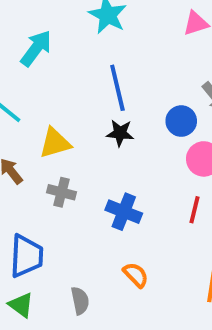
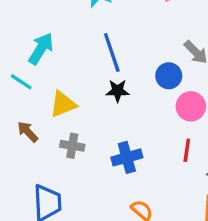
cyan arrow: (36, 48) -> (41, 49), moved
blue cross: (124, 212) -> (127, 157), turned -32

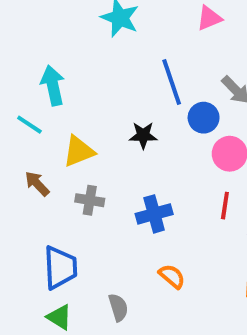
cyan arrow: (41, 49) -> (53, 85), turned -44
blue line: (112, 52) -> (172, 82), moved

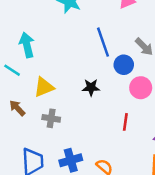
black star: (143, 135) -> (91, 87), moved
red line: (225, 206) -> (125, 122), moved
blue cross: (154, 214) -> (71, 160), moved

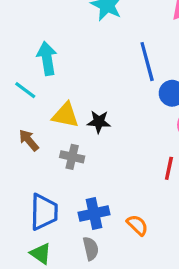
yellow triangle: (44, 87) -> (65, 115), turned 30
black star: (91, 87) -> (99, 122), moved

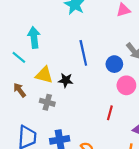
blue line: (147, 62) -> (83, 53), moved

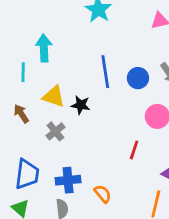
cyan line: (19, 57) -> (23, 72), turned 48
blue circle: (114, 64) -> (138, 78), moved
gray cross: (47, 102) -> (55, 131), turned 32

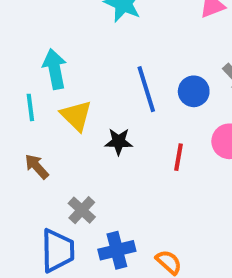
yellow triangle: (54, 96) -> (76, 116), moved, turned 35
gray cross: (55, 131) -> (82, 210), moved
red line: (134, 150) -> (178, 157), moved

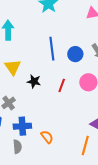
yellow triangle: (76, 116) -> (13, 67), moved
black star: (119, 142) -> (34, 81), moved

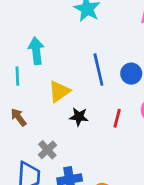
yellow triangle: (13, 67) -> (59, 91), moved, turned 36

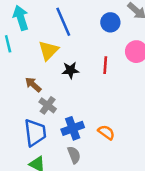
blue line: (98, 70) -> (63, 22), moved
brown arrow: (19, 117) -> (33, 85), moved

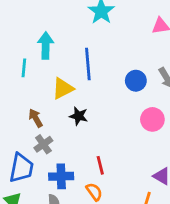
red line: (105, 65) -> (100, 165), moved, turned -36

